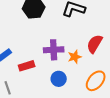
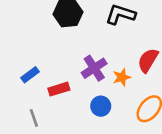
purple cross: (54, 50) -> (94, 68), turned -30

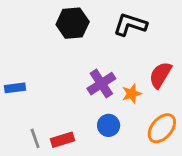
blue rectangle: (30, 75) -> (15, 88), moved, turned 30
red rectangle: (59, 89) -> (62, 140), moved

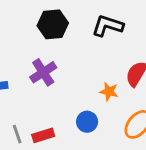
purple cross: (101, 84) -> (43, 72), moved
orange star: (132, 94) -> (109, 92), turned 30

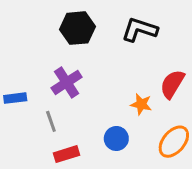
gray line: (17, 134) -> (51, 121), moved

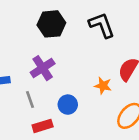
black L-shape: (140, 30) -> (102, 25), turned 52
blue circle: (116, 138) -> (68, 105), moved

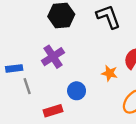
gray line: (30, 99) -> (27, 86), moved

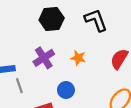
orange star: (110, 73) -> (78, 58), moved

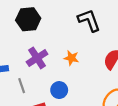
black hexagon: (52, 19) -> (28, 19), moved
gray line: (19, 86) -> (22, 86), moved

